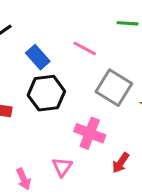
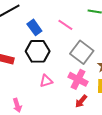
pink cross: (90, 133) -> (78, 79), moved
pink triangle: (62, 167) -> (46, 81), moved, turned 32

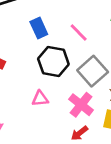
black hexagon: (38, 51) -> (53, 61), moved

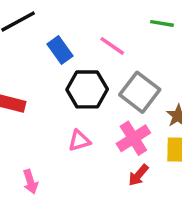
pink cross: (81, 105) -> (133, 138), turned 30

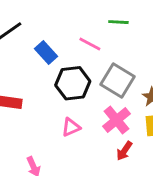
green line: (162, 23) -> (118, 22), moved

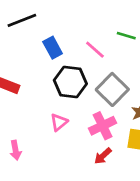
pink triangle: (71, 127) -> (59, 122), turned -30

